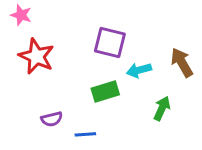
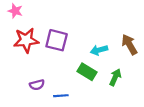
purple square: (110, 43) -> (57, 40), moved
red star: (36, 56) -> (26, 40), turned -30
green rectangle: (105, 92) -> (87, 72), moved, turned 48

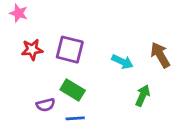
red star: (26, 40) -> (32, 50), size x0.7
cyan arrow: (99, 50) -> (122, 62), turned -140
green rectangle: (87, 72) -> (73, 90), moved

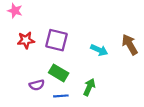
green arrow: (143, 95) -> (89, 87), moved

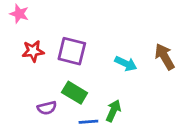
blue line: (61, 96) -> (88, 122), moved

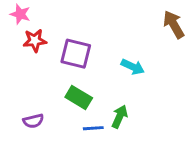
red star: (33, 51) -> (35, 41), moved
brown arrow: (165, 57) -> (174, 24), moved
purple semicircle: (47, 108) -> (33, 121), moved

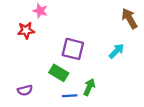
pink star: (20, 14) -> (40, 11), moved
purple square: (76, 54) -> (73, 49), moved
cyan arrow: (133, 67) -> (116, 51), moved, turned -70

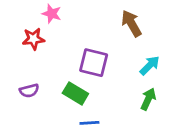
brown arrow: (129, 18) -> (131, 23), moved
green arrow: (89, 87) -> (148, 99), moved
purple semicircle: (25, 90) -> (29, 91), moved

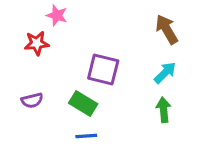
brown arrow: (131, 23) -> (167, 29), moved
green arrow: (148, 99) -> (164, 110), turned -30
blue line: (89, 123) -> (86, 136), moved

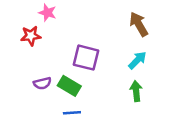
purple semicircle: (32, 100) -> (42, 83), moved

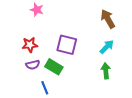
red star: (31, 36) -> (30, 45), moved
blue line: (72, 113) -> (45, 88), moved, turned 72

